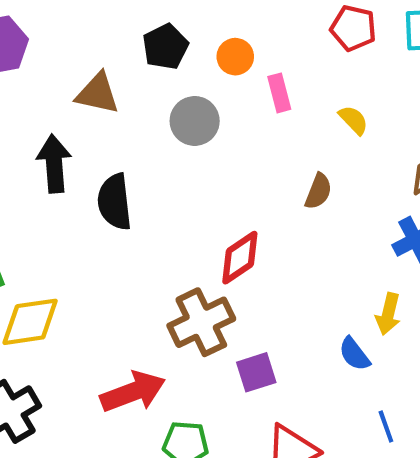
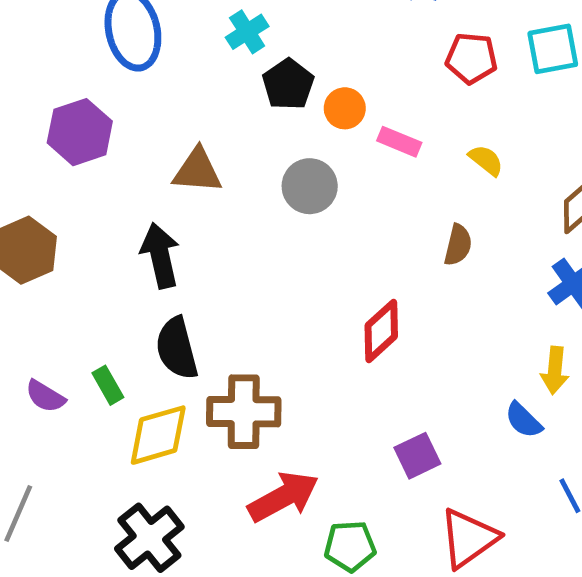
black pentagon: (165, 47) -> (288, 84), moved
pink rectangle: (279, 93) -> (399, 142), turned -45
black semicircle: (115, 202) -> (177, 348), moved
brown cross: (201, 322) -> (244, 412), moved, turned 34

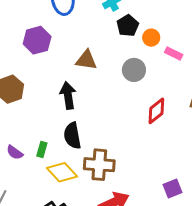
red diamond: (381, 331) -> (156, 111), moved
green rectangle: (108, 385) -> (42, 149), turned 42
yellow diamond: (158, 435) -> (62, 172), turned 60

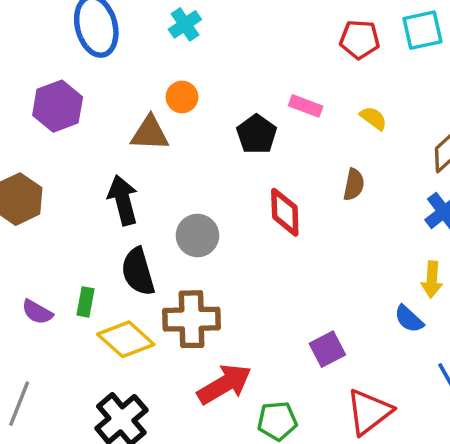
black pentagon: (128, 26) -> (257, 134), moved
orange circle: (151, 38) -> (182, 97), moved
gray circle: (134, 70) -> (197, 235), moved
red diamond: (156, 111) -> (285, 212), turned -48

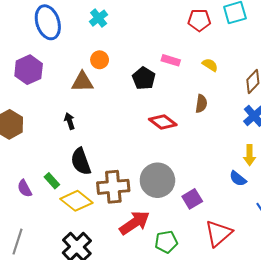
black arrow: (123, 200) -> (70, 121), size x0.6
red diamond: (285, 212) -> (163, 122), turned -48
gray circle: (197, 235) -> (157, 180), moved, size x1.4
green rectangle: (86, 302) -> (52, 181), turned -49
purple semicircle: (37, 312) -> (25, 188), turned 36

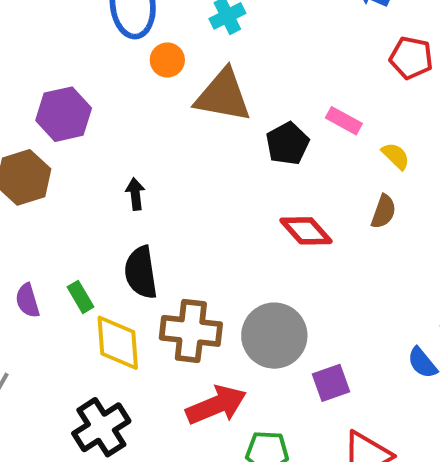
orange circle: (100, 60) -> (167, 60), moved
yellow semicircle: (210, 65) -> (396, 156), moved
purple hexagon: (29, 70) -> (64, 114), moved
brown triangle: (82, 82) -> (223, 96), moved, size x1.4
yellow diamond: (76, 201) -> (118, 343), turned 36

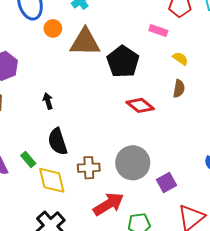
pink rectangle: (344, 121) -> (158, 31), moved
black pentagon: (287, 144) -> (123, 62), size x1.4
brown cross: (191, 331) -> (89, 168), size x0.7

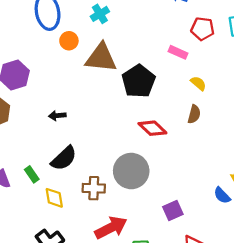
black arrow: (48, 101) -> (57, 116), turned -84
black semicircle: (58, 142) -> (64, 158), turned -120
gray circle: (133, 163) -> (131, 171), moved
yellow diamond: (52, 180) -> (54, 198), size x0.7

